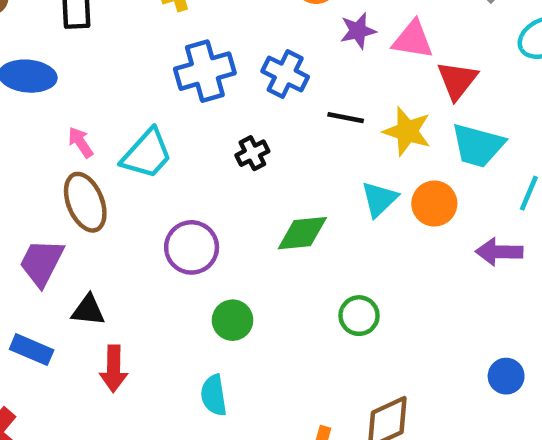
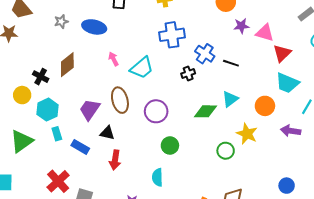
blue cross: (285, 74) -> (205, 54), moved
yellow star: (407, 131) -> (247, 134), moved
cyan triangle: (379, 199) -> (230, 99), moved
brown ellipse: (85, 202) -> (120, 100), moved

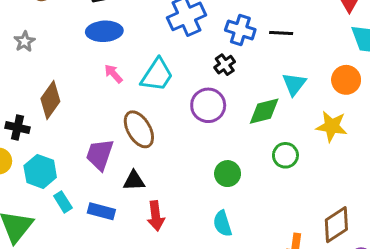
blue ellipse: (94, 27) -> (104, 31), moved
purple circle: (156, 111) -> (208, 105), moved
green circle: (226, 151) -> (285, 155), moved

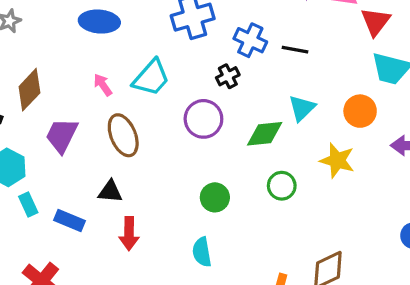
pink arrow: (113, 74) -> (103, 85), moved
purple trapezoid: (100, 155) -> (62, 135), moved

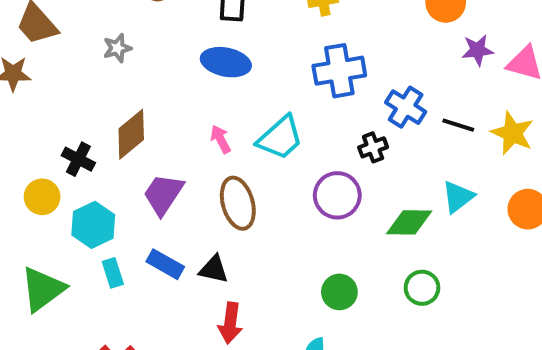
yellow star: (337, 160) -> (512, 133), moved
blue rectangle: (70, 220) -> (165, 264), moved

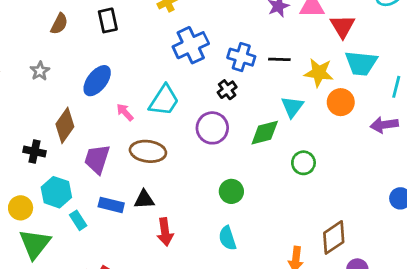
blue ellipse: (226, 62) -> (97, 81), moved, turned -48
yellow star: (512, 133) -> (319, 73), moved
yellow circle: (42, 197) -> (21, 208), moved
brown ellipse: (238, 203) -> (148, 151), turned -52
green circle: (422, 288) -> (303, 163), moved

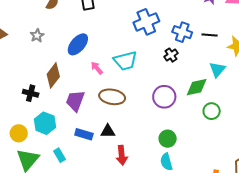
cyan trapezoid: (164, 100) -> (125, 61), turned 40
purple circle: (212, 128) -> (164, 97), moved
green circle: (303, 163) -> (212, 111), moved
green circle: (231, 191) -> (168, 139), moved
cyan rectangle: (78, 220) -> (60, 155), moved

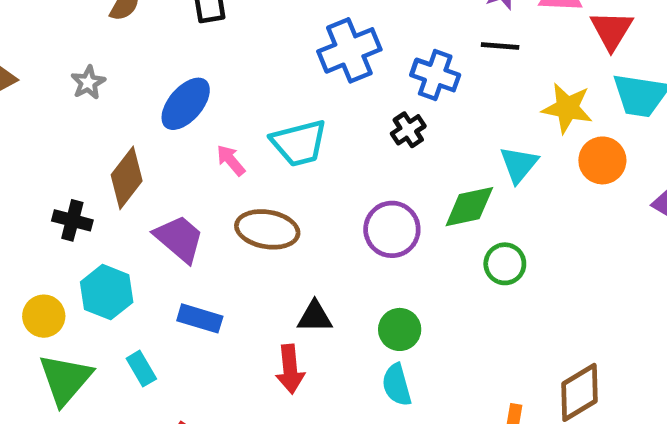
black line: (210, 35) -> (500, 46), moved
purple trapezoid: (75, 101) -> (179, 239), turned 110
black triangle: (108, 131) -> (315, 317), moved

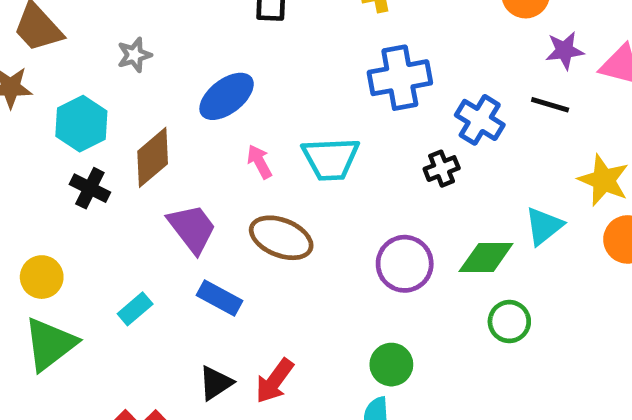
cyan hexagon: (107, 292) -> (81, 124), moved
black triangle: (315, 317) -> (216, 383), moved, turned -45
blue rectangle: (200, 318) -> (220, 298), moved
cyan rectangle: (141, 369) -> (135, 309), moved, turned 68
red arrow: (290, 369) -> (275, 381), turned 30

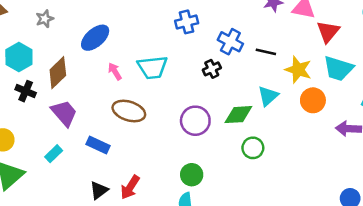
blue cross: (400, 78) -> (187, 22), size x0.7
black line: (550, 105) -> (266, 52), moved
purple trapezoid: (192, 228) -> (64, 113), moved

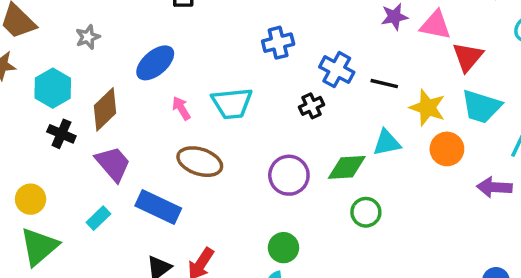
cyan triangle: (268, 96) -> (387, 143), turned 30
blue rectangle: (98, 145) -> (158, 207), size x1.4

